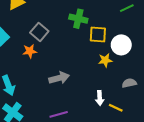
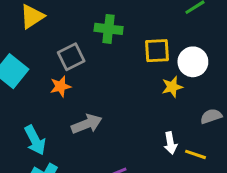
green cross: (78, 19) -> (109, 29), moved
gray square: (39, 32) -> (71, 57), turned 30
gray arrow: (59, 78) -> (87, 124), moved

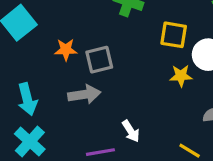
gray square: (71, 57) -> (99, 60), moved
white arrow: (170, 143) -> (131, 131), moved, turned -35

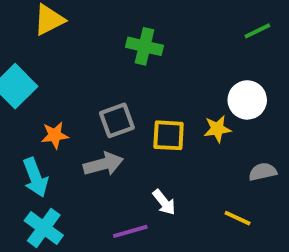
yellow square: (174, 35) -> (169, 135), moved
orange star: (66, 50) -> (55, 135), moved

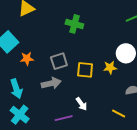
orange star: (55, 135) -> (27, 59), moved

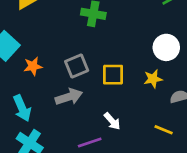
yellow star: (110, 68) -> (153, 79), moved

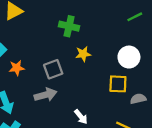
yellow square: (113, 75) -> (118, 84), moved
yellow star: (153, 79) -> (83, 54), moved

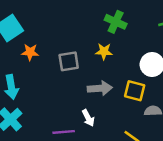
green cross: (69, 26) -> (116, 22), moved
gray arrow: (45, 95) -> (100, 88), moved

